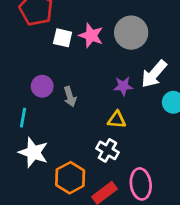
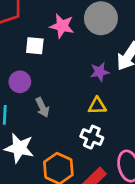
white square: (63, 38) -> (35, 46), moved
gray arrow: (70, 97) -> (42, 107), moved

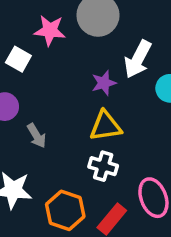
white square: (35, 46) -> (18, 59), turned 30
yellow triangle: (97, 106) -> (105, 126), size x1.4

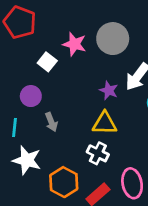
purple star: (104, 83) -> (109, 90), turned 30

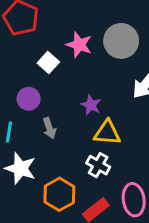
purple star: (109, 90) -> (91, 105), moved

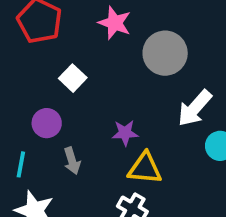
pink star: (79, 45) -> (115, 23), moved
purple star: (91, 105) -> (125, 133), turned -30

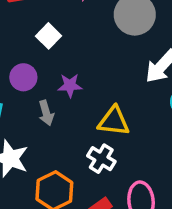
purple star: (125, 133) -> (70, 85), moved

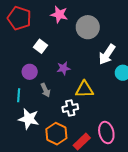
purple star: (70, 85) -> (64, 68), moved
white cross: (101, 159) -> (70, 108), moved, turned -35

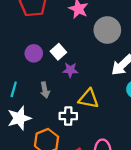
white square: (41, 46) -> (58, 52), moved
purple circle: (30, 72) -> (34, 53), moved
white star: (29, 119) -> (19, 118), turned 30

